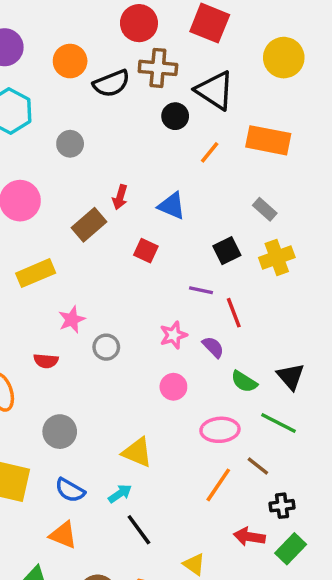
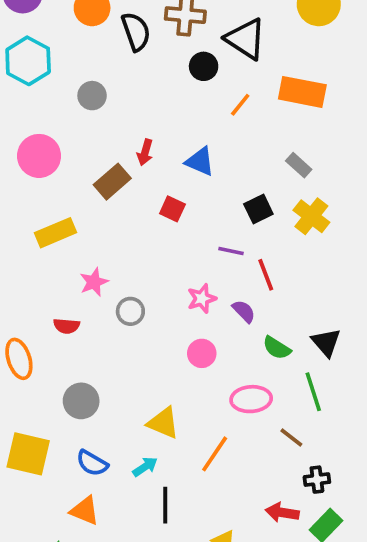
black semicircle: (111, 83) -> (136, 32), turned -87
yellow cross: (277, 257) -> (311, 216), turned -32
green line: (279, 423) -> (313, 392), turned 45
orange line: (218, 485) -> (215, 454), moved
black line: (139, 530) -> (165, 505), turned 36

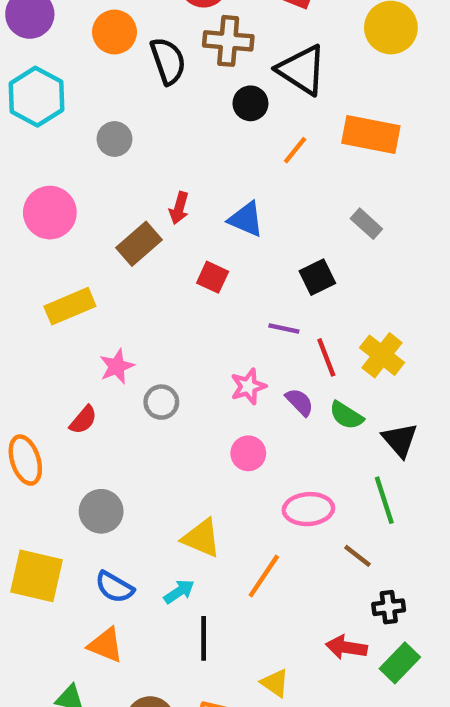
yellow cross: (311, 216) -> (382, 355), moved
red semicircle: (66, 326) -> (83, 420), turned -55
green semicircle: (277, 348) -> (346, 415), moved

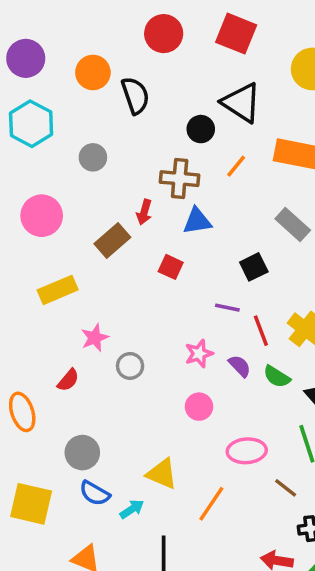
brown cross: (228, 41) -> (180, 179), moved
blue triangle: (246, 219) -> (197, 221), turned -32
gray rectangle: (366, 224) -> (293, 225), size x1.4
blue semicircle: (114, 587) -> (95, 493), moved
cyan arrow: (179, 592) -> (132, 509), moved

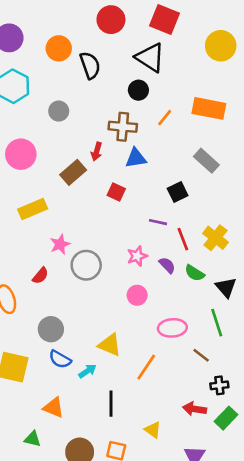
black triangle: (241, 103) -> (150, 57), moved
gray circle: (130, 366) -> (86, 265), size x1.5

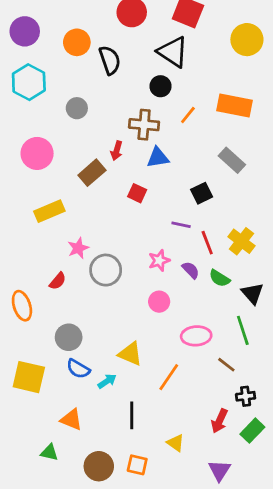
red arrow: (195, 409) -> (219, 421), turned -75

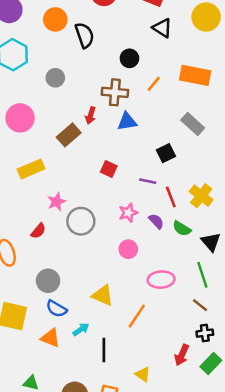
black triangle: (173, 52) -> (162, 28), moved, size x0.7
red square: (137, 193) -> (109, 169), moved
brown line: (226, 365) -> (200, 305), moved
cyan arrow: (107, 381) -> (81, 329), moved
orange triangle: (71, 420) -> (50, 338), moved

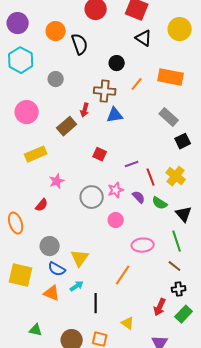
black square: (166, 153) -> (183, 141), moved
purple line: (148, 181) -> (132, 164), turned -32
gray circle: (81, 221) -> (92, 197), moved
yellow triangle: (103, 295) -> (80, 258), moved, turned 42

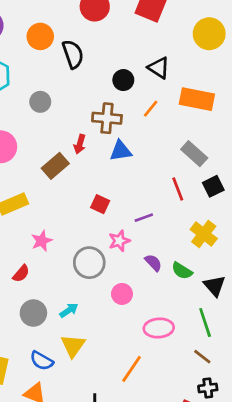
black triangle: (144, 38) -> (159, 68), moved
red line: (151, 177) -> (178, 189), moved
pink star: (116, 190) -> (119, 241), moved
gray circle: (50, 246) -> (33, 313), moved
cyan arrow: (77, 286) -> (69, 310), moved

